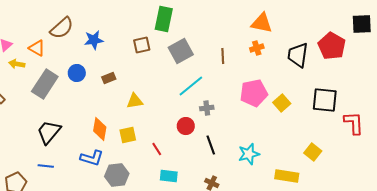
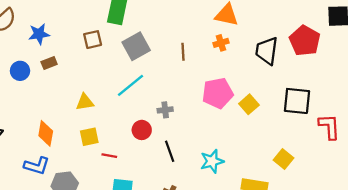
brown rectangle: (109, 78) -> (49, 63), moved
cyan line: (191, 86) -> (131, 85), moved
yellow square: (128, 135) -> (89, 137), moved
red line: (157, 149) -> (109, 156), turned -48

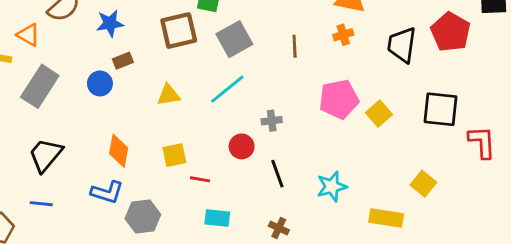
brown square: (93, 40) -> (179, 31), size x1.5
blue circle: (20, 71) -> (100, 83), moved
yellow triangle: (85, 102) -> (169, 95), moved

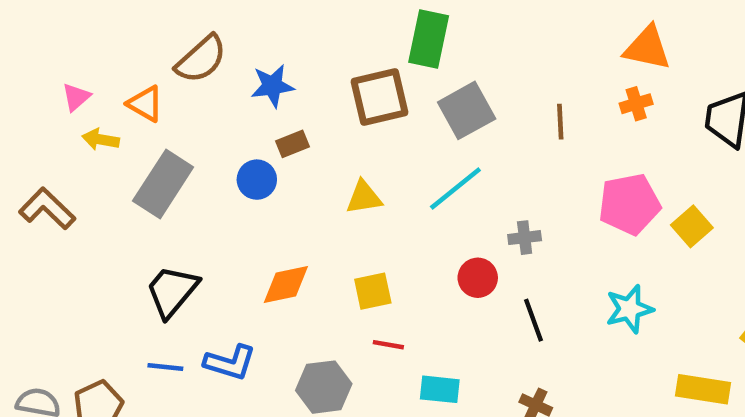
orange diamond: (119, 151) -> (286, 284), turned 68
red line: (200, 179) -> (388, 345), moved
cyan star: (332, 186) -> (629, 309), moved
blue L-shape: (107, 192) -> (230, 363), moved

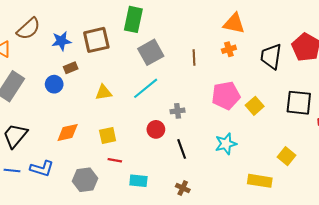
brown square: (380, 97) -> (96, 40), moved

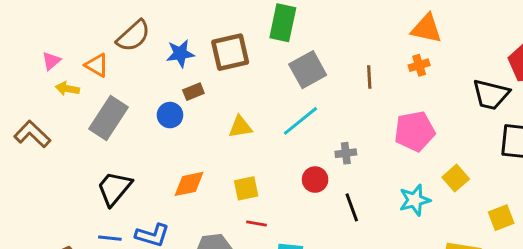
black trapezoid: (271, 56) -> (491, 95), moved, turned -84
yellow square: (255, 106) -> (456, 178), moved
yellow square: (286, 156) -> (501, 218), turned 30

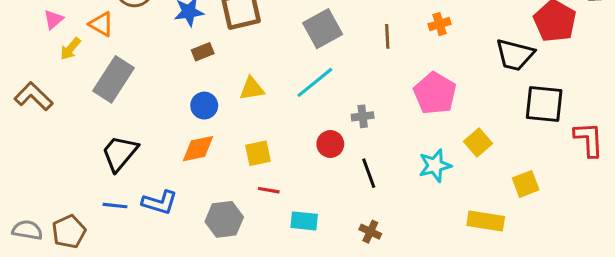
yellow arrow: (67, 89) -> (70, 49), turned -60
blue circle: (170, 115) -> (204, 106), moved
pink pentagon: (415, 131) -> (435, 93), turned -30

